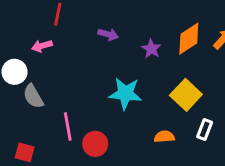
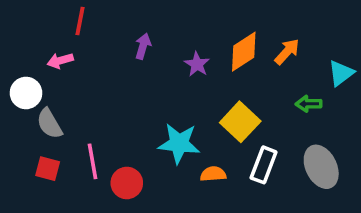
purple arrow: (108, 34) -> (143, 46), turned -90
cyan star: (125, 93) -> (179, 143), moved
white rectangle: (205, 129) -> (264, 165), size x1.4
red square: (25, 152) -> (48, 169), moved

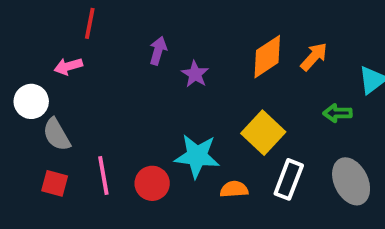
purple star: (197, 64) -> (195, 74), moved
red circle: (127, 183) -> (152, 183), moved

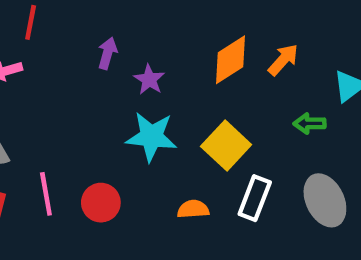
cyan star: (197, 156) -> (151, 137), moved

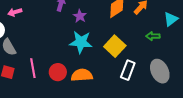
orange semicircle: (193, 209) -> (82, 75), moved, size x1.5

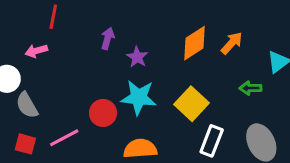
pink line: (33, 68) -> (64, 138), turned 72
red circle: (58, 72) -> (103, 113), moved

